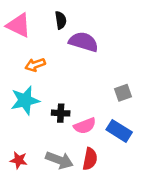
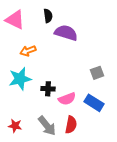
gray arrow: (59, 160) -> (47, 126), turned 30

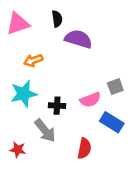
pink triangle: (15, 20) -> (18, 24), turned -45
pink semicircle: (67, 99) -> (90, 100), moved
gray arrow: (47, 126) -> (45, 131), moved

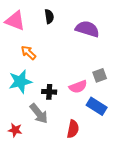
pink triangle: (18, 24) -> (15, 21), turned 40
purple semicircle: (78, 39) -> (87, 29), moved
orange arrow: (33, 60) -> (29, 53), turned 63

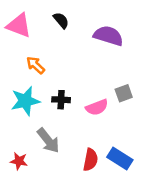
black semicircle: (49, 17) -> (61, 20), turned -32
black cross: (49, 92) -> (61, 100), moved
blue rectangle: (97, 106) -> (120, 158), moved

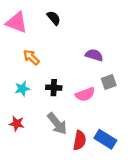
purple semicircle: (108, 36) -> (94, 55), moved, size x0.7
cyan star: (25, 101) -> (22, 89), size x0.6
gray arrow: (48, 141) -> (57, 124), moved
red star: (19, 161) -> (17, 124), moved

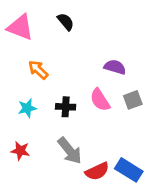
pink semicircle: (85, 94) -> (100, 100), moved, turned 78
red semicircle: (80, 140) -> (97, 171), turned 54

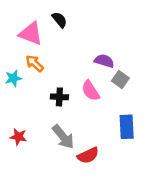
pink triangle: (20, 27) -> (31, 33), moved
gray square: (133, 100) -> (120, 80), moved, turned -35
cyan star: (27, 108) -> (13, 78), moved
blue rectangle: (129, 170) -> (127, 127), moved, turned 55

